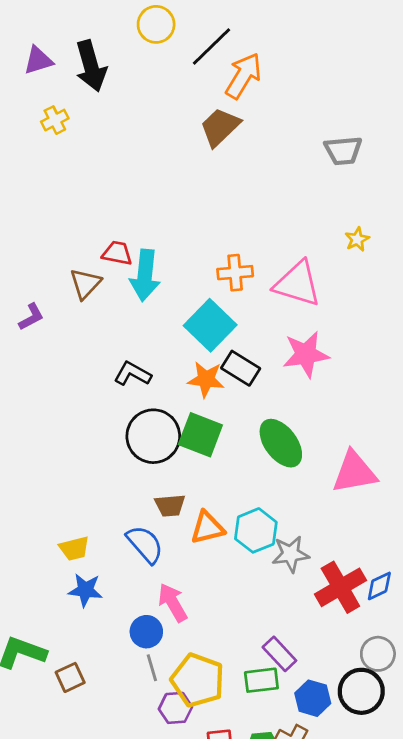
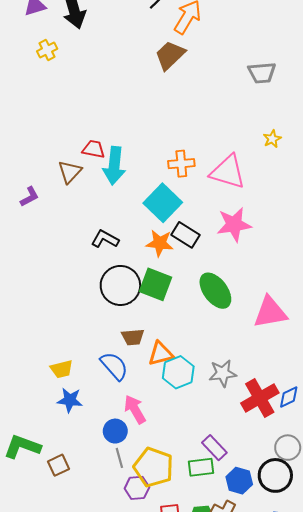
cyan hexagon: (256, 530) -> (178, 372), moved

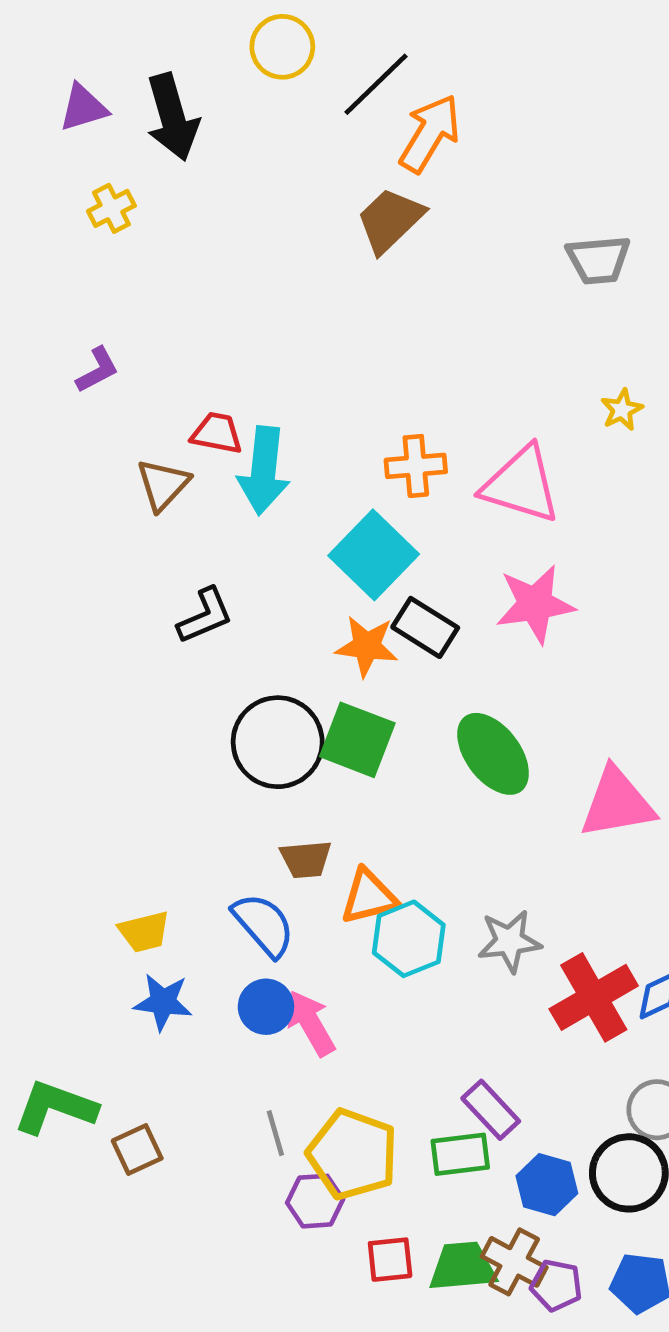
purple L-shape: (30, 197) -> (97, 370), moved
black L-shape: (105, 239) -> (205, 616), moved, turned 128
blue circle: (115, 431) -> (266, 1007), moved

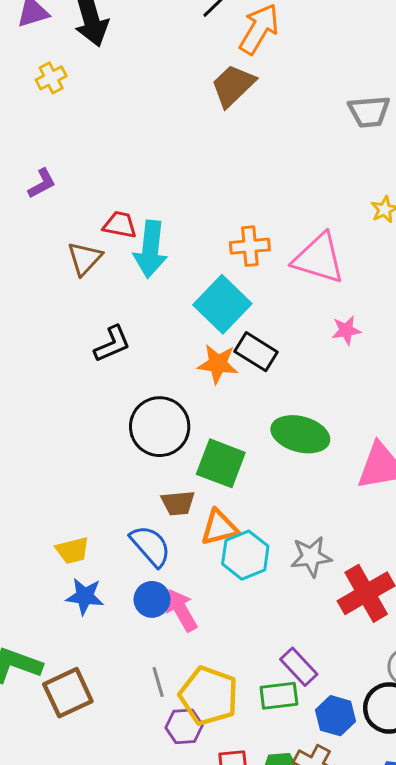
pink star: (535, 604) -> (346, 330), moved, size x0.6
green square: (357, 740) -> (221, 463), moved
green ellipse: (493, 754) -> (300, 434), turned -38
brown square: (137, 1150) -> (68, 693), size x1.5

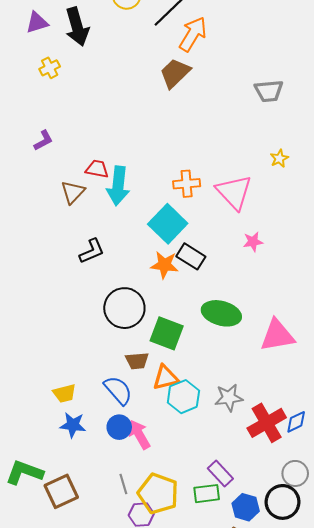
pink triangle: (319, 258) -> (234, 192), turned 30

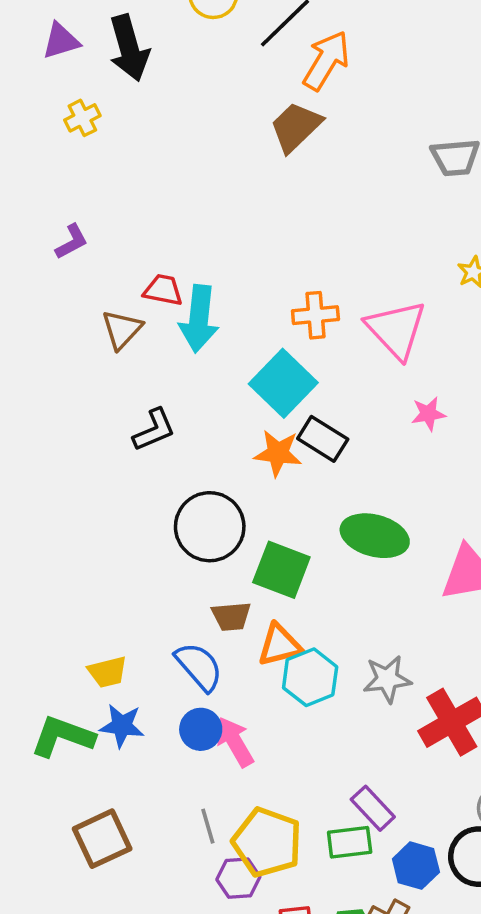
green L-shape: (24, 472) -> (63, 736), moved

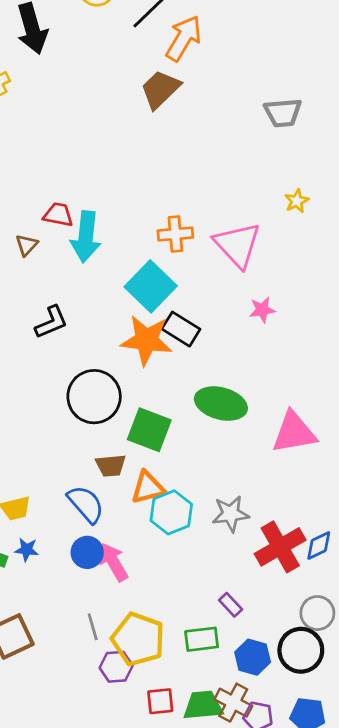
brown triangle: (122, 329) -> (27, 245), size x0.7
orange star: (278, 453) -> (146, 340), size x1.4
blue star: (122, 726) -> (27, 550), size x0.7
purple rectangle: (373, 808) -> (231, 605), moved, size x0.7

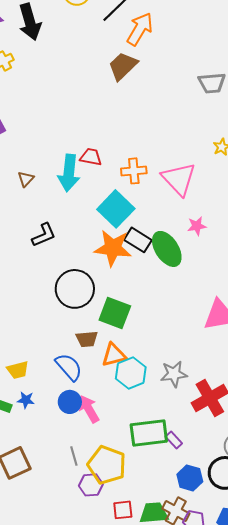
red trapezoid: (58, 215) -> (91, 157), moved
green ellipse: (221, 404) -> (167, 249), moved, turned 42
green rectangle: (202, 639) -> (149, 433), moved, size x1.5

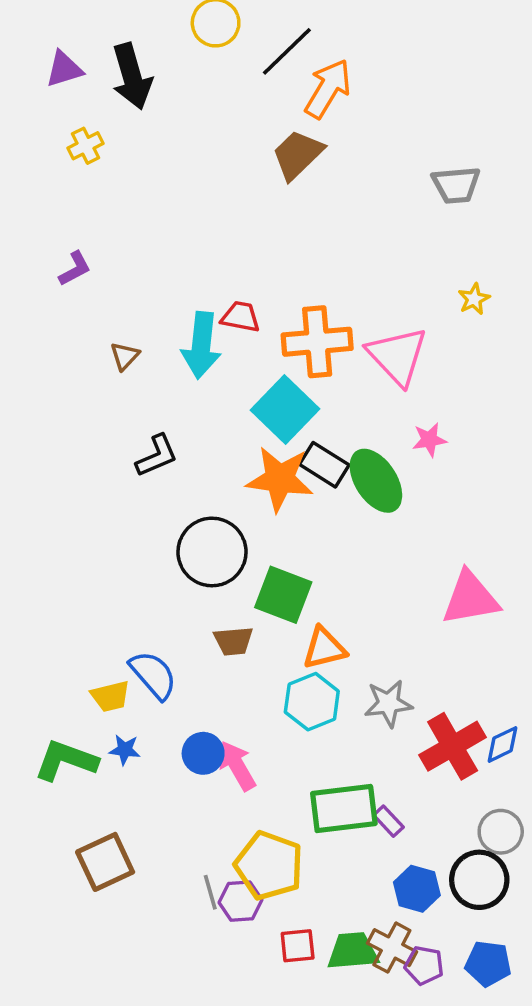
orange cross: (134, 171) -> (317, 342), size x1.5
orange triangle: (114, 355) -> (324, 648), moved
blue semicircle: (69, 367) -> (153, 675), moved
gray line: (74, 456) -> (210, 892), moved

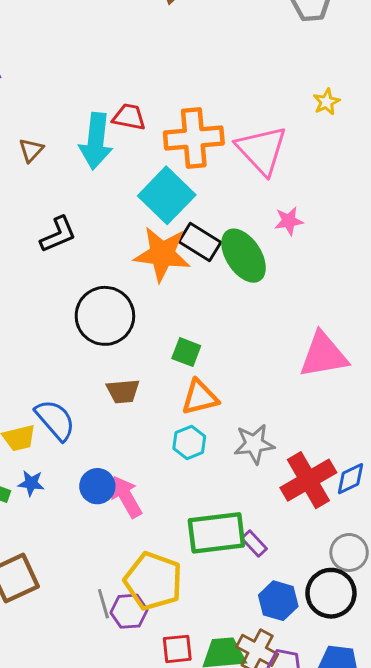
green square: (283, 595) -> (186, 352), moved, size x0.6
cyan hexagon: (312, 702) -> (189, 442), size x0.7

